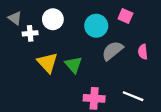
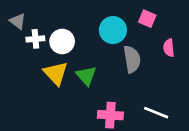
white circle: (53, 19) -> (62, 41), moved
gray semicircle: (112, 51) -> (132, 59), turned 120
pink semicircle: (143, 52) -> (169, 48), moved

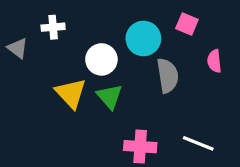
gray triangle: (18, 21) -> (18, 48), moved
white cross: (35, 39) -> (53, 27), moved
white circle: (62, 41) -> (101, 59), moved

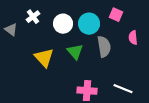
white cross: (53, 27) -> (33, 17), turned -32
white circle: (101, 59) -> (63, 24), moved
green triangle: (110, 97) -> (75, 52), moved

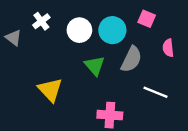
gray semicircle: (104, 47) -> (131, 59), turned 35
yellow triangle: (44, 58) -> (50, 90), moved
white line: (123, 89) -> (155, 92), moved

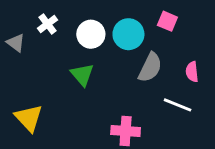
pink semicircle: (168, 48) -> (192, 72), moved
green triangle: (95, 66) -> (82, 75), moved
yellow triangle: (50, 90) -> (29, 118), moved

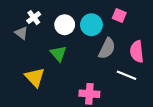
gray triangle: (16, 43) -> (21, 33), moved
pink semicircle: (192, 72) -> (137, 52), size x1.5
yellow triangle: (29, 118) -> (35, 77), moved

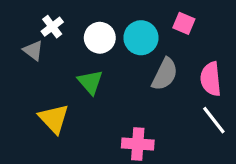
white line: (126, 75) -> (214, 120), moved, turned 30

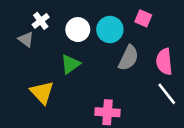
green triangle: (90, 82) -> (70, 64), turned 35

